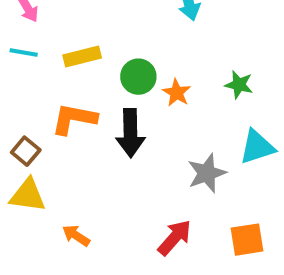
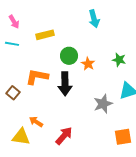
yellow rectangle: (82, 56) -> (45, 35), moved
yellow triangle: (28, 195) -> (21, 137), moved
orange arrow: (76, 236) -> (36, 122), moved
red arrow: (175, 238) -> (64, 136), moved

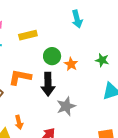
gray star: (103, 104) -> (66, 106), moved
orange arrow: (36, 122) -> (19, 122), turned -136

